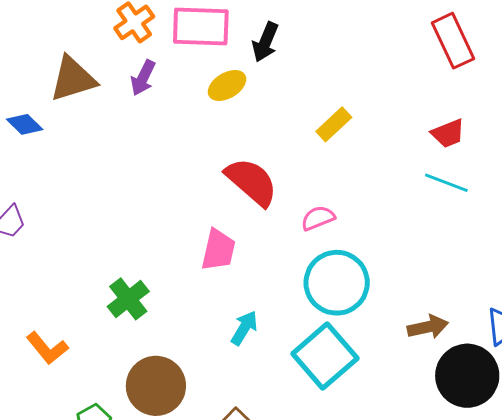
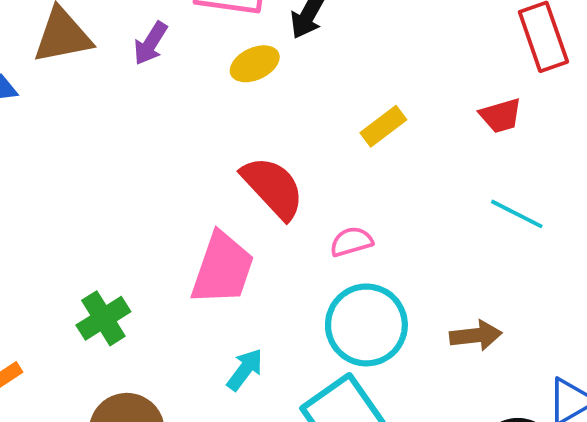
red trapezoid: (448, 133) -> (501, 116), moved
pink trapezoid: (218, 250) -> (223, 269), size x1.4
brown arrow: (428, 327) -> (476, 335), moved

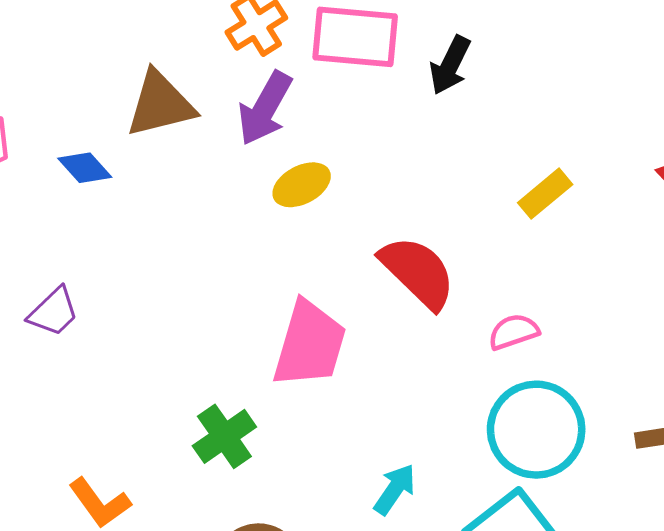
purple arrow: (151, 43) -> (265, 108), size x1.4
yellow ellipse: (255, 64) -> (302, 185), moved
pink trapezoid: (223, 269) -> (310, 344), moved

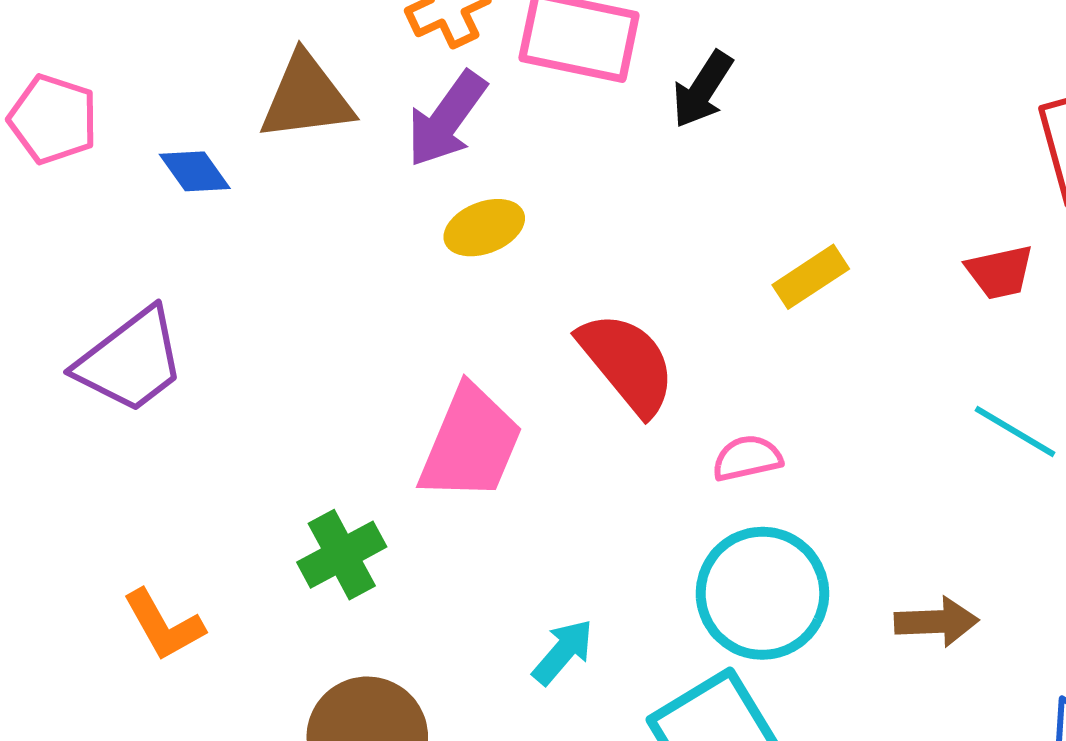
purple trapezoid: (53, 312) -> (131, 361), size x1.6

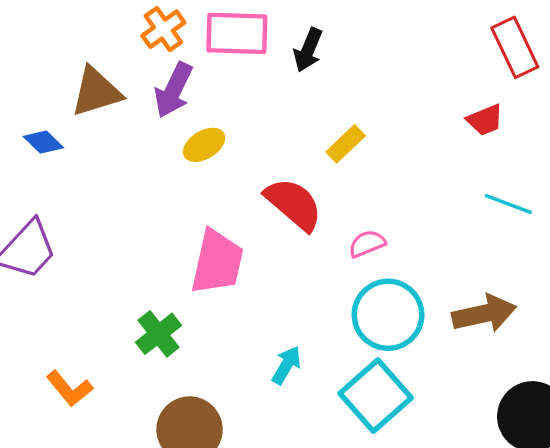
yellow rectangle: (811, 277) -> (346, 144), moved
brown arrow: (937, 622) -> (484, 314), size x1.4

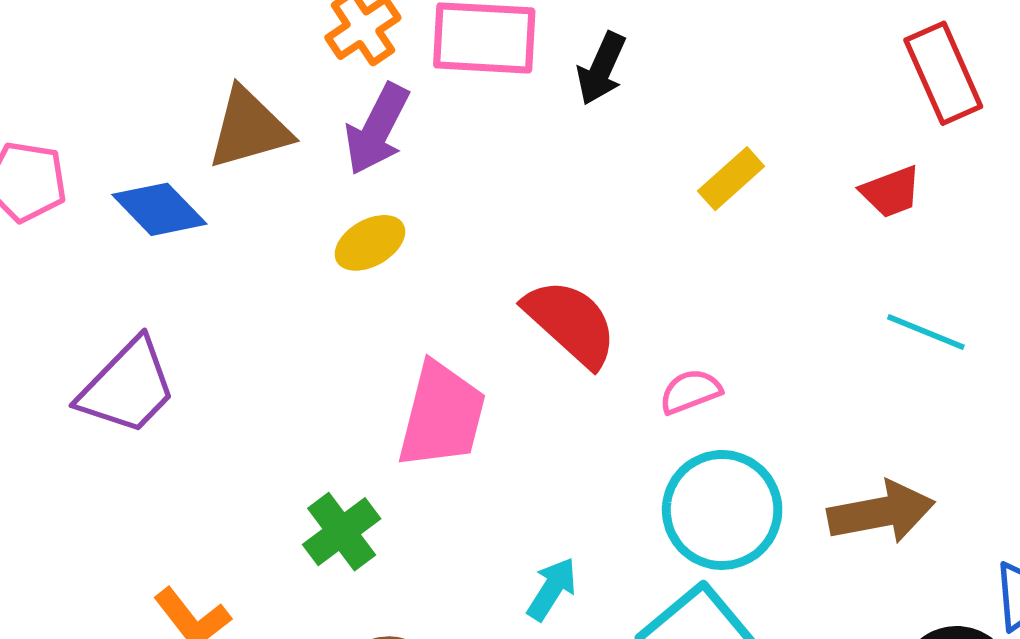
blue diamond: (43, 142) -> (159, 209), size x1.4
yellow rectangle: (346, 144) -> (731, 179), moved
yellow ellipse: (204, 145) -> (370, 243), moved

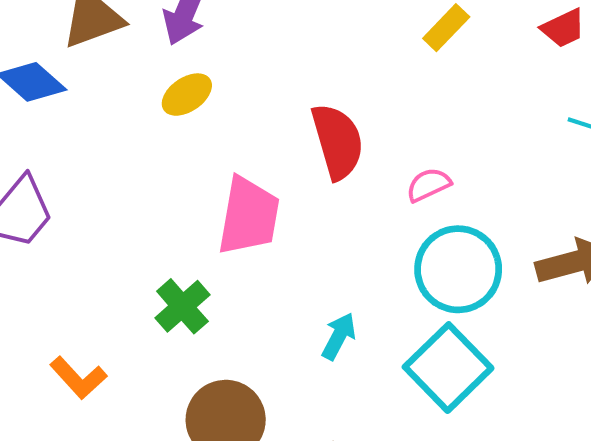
red semicircle: (571, 323) -> (338, 141), turned 36

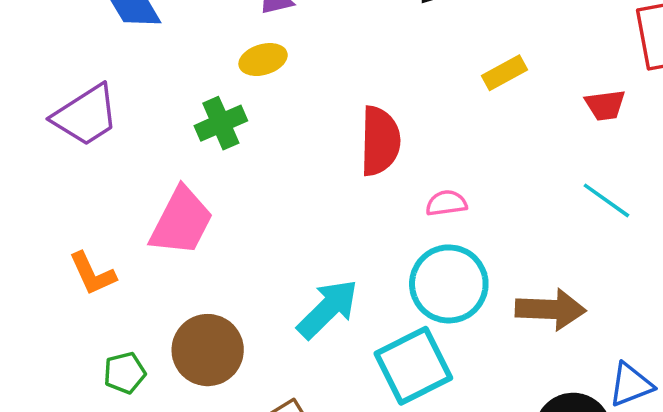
pink trapezoid: (249, 216) -> (181, 221), moved
green cross: (182, 306) -> (221, 123), moved
cyan arrow: (339, 336) -> (328, 309), size x1.6

